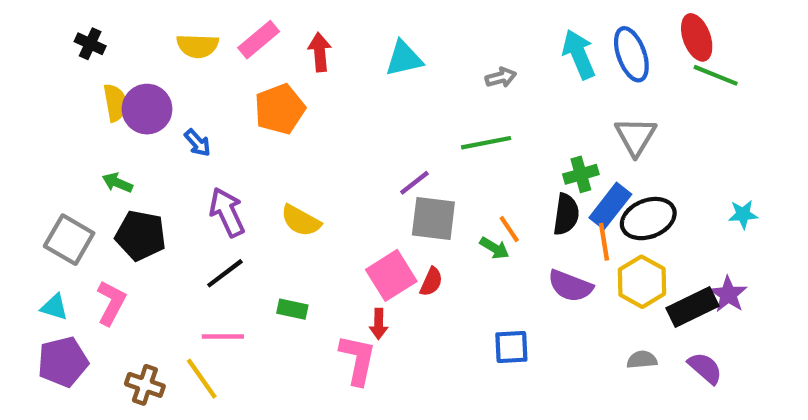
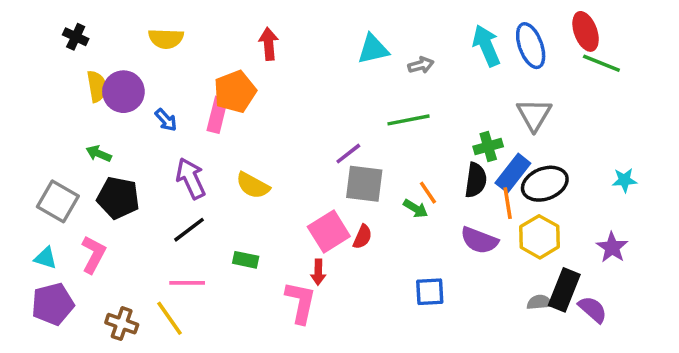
pink rectangle: (259, 40) -> (217, 115), moved, turned -36
cyan triangle: (404, 58) -> (373, 49), moved
black rectangle: (692, 307) -> (564, 290), moved, turned -42

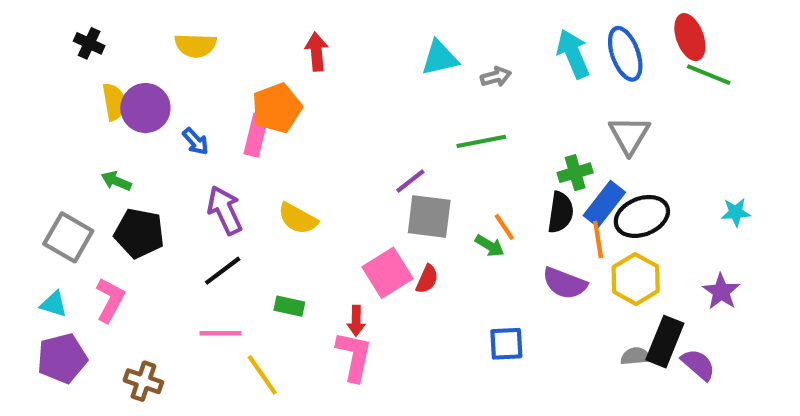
red arrow: (318, 272) -> (356, 321), moved
yellow line: (169, 318) -> (262, 375), moved

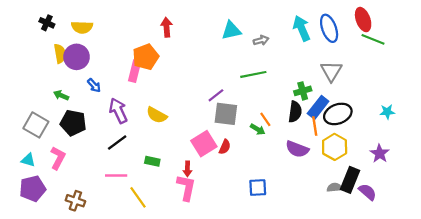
yellow semicircle: (196, 45) -> (82, 27), moved
blue arrow: (196, 141) -> (94, 85), moved
blue square: (506, 344) -> (258, 188), moved

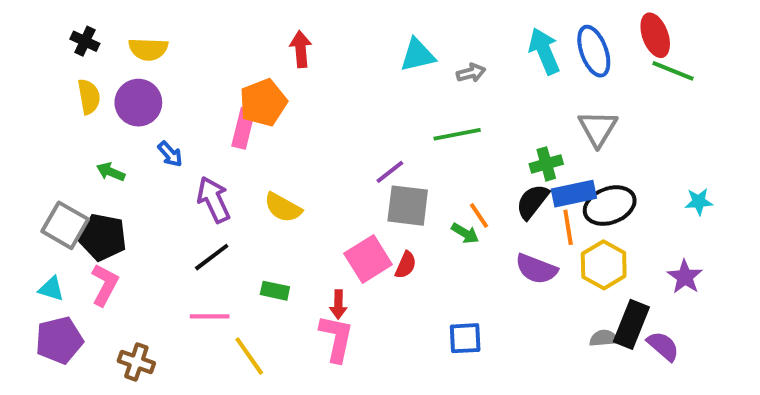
yellow semicircle: (60, 54) -> (89, 97), moved
blue rectangle: (318, 107) -> (574, 194), turned 40
black semicircle: (295, 112) -> (532, 202), turned -150
black pentagon: (73, 123) -> (103, 237), moved

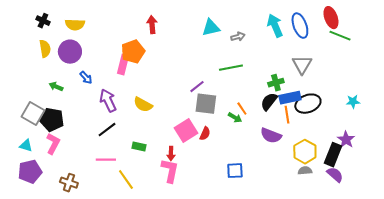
yellow hexagon: (604, 265) -> (305, 152), moved
black rectangle: (631, 324) -> (333, 155), moved

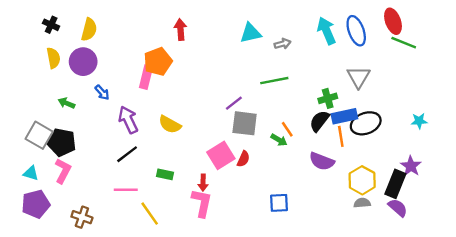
yellow semicircle: (75, 25) -> (89, 30), turned -78

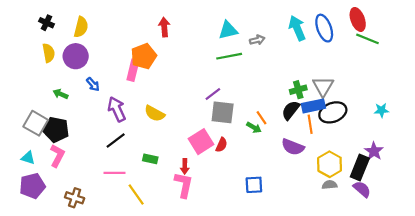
gray triangle: (359, 77) -> (323, 86), moved
green line: (274, 81) -> (229, 56), moved

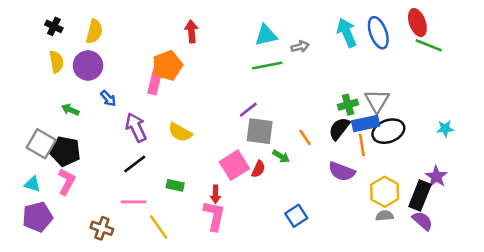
green arrow: (254, 128) -> (281, 156), moved
blue square: (254, 185) -> (296, 216), turned -30
brown cross: (75, 198) -> (102, 228), moved

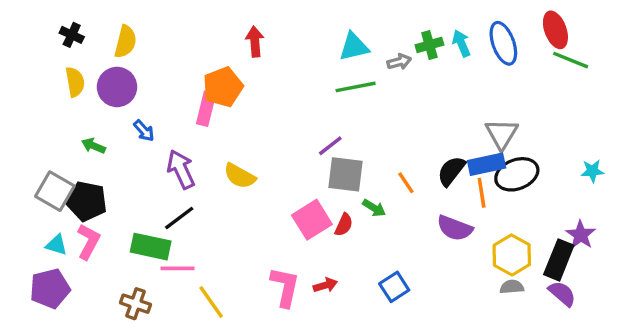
cyan arrow: (347, 33) -> (461, 43), size x0.7
green cross: (348, 105) -> (429, 45), moved
cyan triangle: (32, 184) -> (57, 245), moved
green rectangle: (175, 185) -> (151, 247), moved, size x1.6
red arrow: (215, 194) -> (325, 285), moved, turned -108

